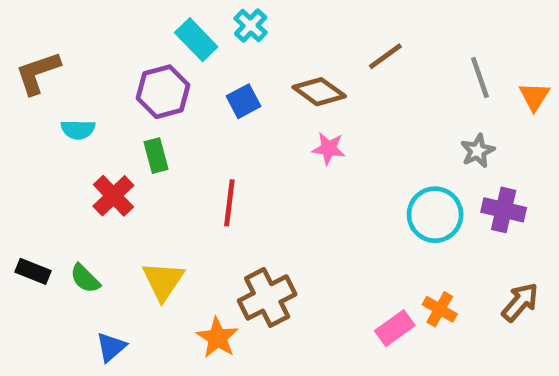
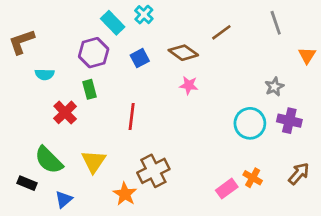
gray line: (480, 78) -> (276, 23), moved
black rectangle: (33, 271) -> (27, 183), moved
green semicircle: (85, 279) -> (49, 160), size x1.6

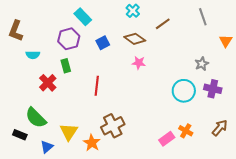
cyan cross: (144, 15) -> (133, 11), moved
brown L-shape: (22, 42) -> (16, 31), turned -50
yellow triangle: (94, 161) -> (69, 132), moved

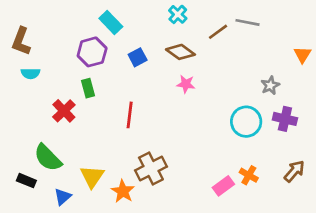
gray line: (203, 17) -> (247, 22), moved, turned -60
cyan semicircle: (33, 55) -> (30, 73), moved

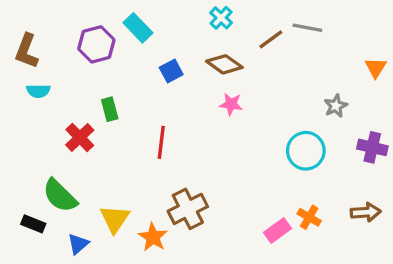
purple hexagon: (92, 52) -> (96, 44), moved
purple cross: (285, 119) -> (372, 147), moved
brown arrow: (294, 171) -> (366, 212), turned 45

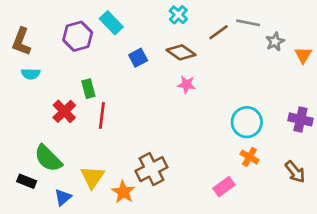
gray star: (336, 106) -> (275, 42), moved
red line: (161, 142) -> (102, 115), moved
brown arrow: (366, 212) -> (295, 172), turned 55
orange cross: (309, 217) -> (249, 157), moved

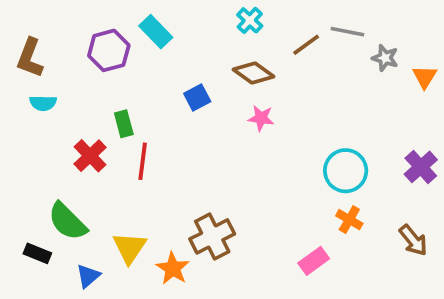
gray star: (275, 42) -> (385, 58), turned -30
blue square: (138, 58) -> (197, 97), moved
purple cross: (300, 119) -> (421, 167), turned 35

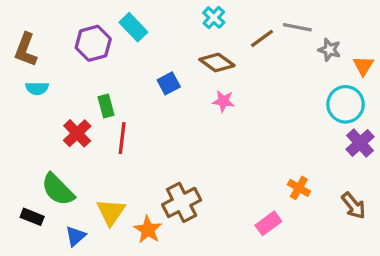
cyan circle: (346, 171) -> (346, 104), moved

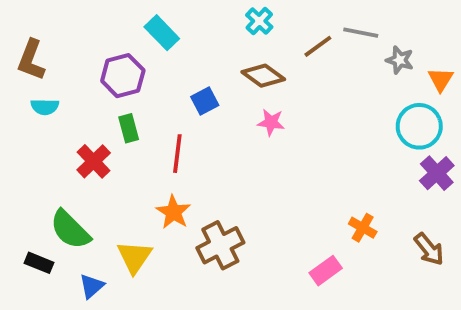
purple hexagon: (93, 43) -> (123, 76), moved
red line: (122, 138) -> (177, 154), moved
orange star: (148, 230) -> (173, 212), moved

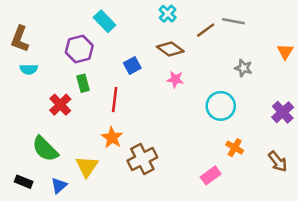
gray star: (400, 60) -> (243, 68), moved
cyan circle: (419, 126) -> (221, 106), moved
black rectangle: (39, 263) -> (24, 182), moved

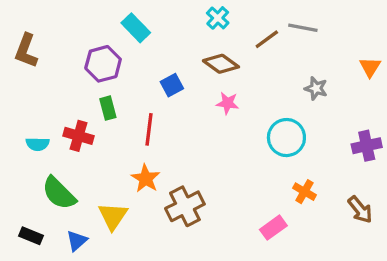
cyan semicircle: (29, 69) -> (38, 144), moved
red cross: (60, 105) -> (78, 136), turned -30
purple cross: (283, 112) -> (367, 146), turned 30

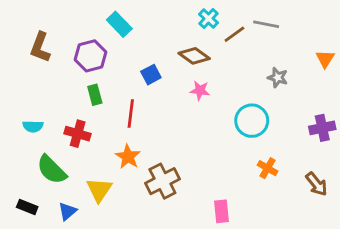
cyan cross: (218, 18) -> (209, 18), moved
brown L-shape: (26, 51) -> (40, 47), moved
red cross: (78, 136) -> (78, 134), moved
pink rectangle: (273, 228) -> (221, 211), moved, turned -60

